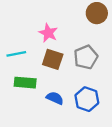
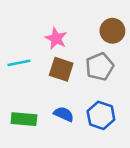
brown circle: (97, 13) -> (112, 31), moved
green rectangle: (25, 83) -> (24, 119), moved

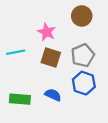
brown circle: (112, 31) -> (82, 16), moved
blue hexagon: (101, 115) -> (84, 83), moved

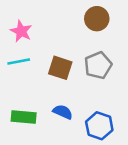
pink star: (47, 32) -> (21, 31), moved
blue hexagon: (84, 83) -> (99, 126), moved

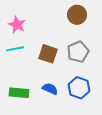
blue hexagon: (99, 126) -> (79, 88), moved

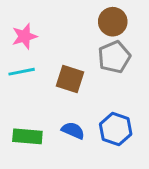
pink star: (17, 25) -> (25, 36), turned 30
gray pentagon: (78, 52) -> (114, 57), moved

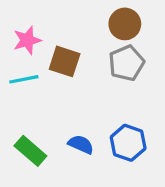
brown square: (70, 79) -> (65, 61), moved
green rectangle: (27, 136) -> (30, 151), turned 36

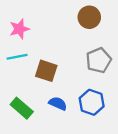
brown square: (65, 61) -> (46, 71), moved
gray pentagon: (126, 63) -> (99, 60), moved

